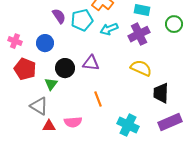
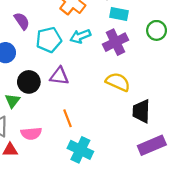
cyan pentagon: (82, 20) -> (49, 40), moved
pink semicircle: (73, 122) -> (31, 133), moved
cyan cross: (128, 125) -> (80, 150), moved

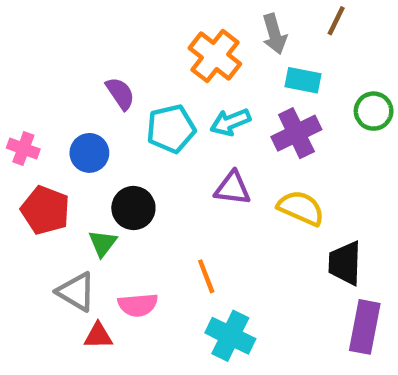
purple triangle: (59, 76) -> (233, 188), moved
purple rectangle: (152, 145) -> (365, 327), turned -56

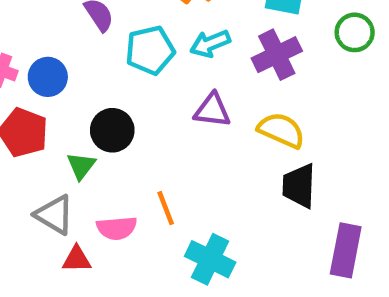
blue circle: (89, 153) -> (48, 77), moved
black trapezoid: (345, 263) -> (299, 186), moved
orange line: (206, 276) -> (166, 208), moved

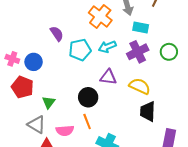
green circle: (355, 32) -> (169, 52), moved
black circle: (112, 130) -> (88, 97), moved

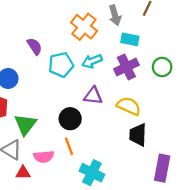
green triangle: (49, 102) -> (25, 124), size x1.5

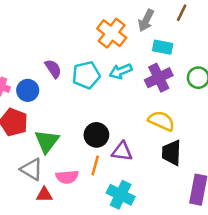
gray arrow: (115, 15) -> (146, 20), turned 42
purple semicircle: (35, 46) -> (53, 69), moved
purple triangle: (93, 96) -> (122, 151), moved
orange line: (69, 146) -> (95, 165), turned 36

